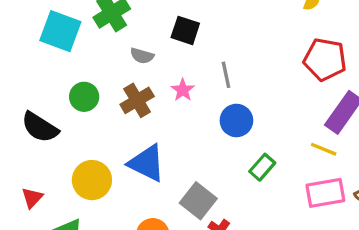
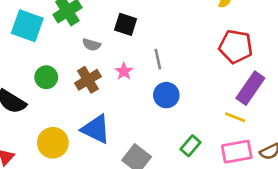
green rectangle: (262, 167) -> (190, 146), moved

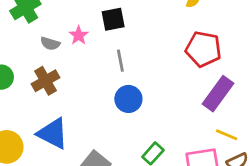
black square: (126, 24) -> (113, 19), moved, turned -30
pink star: (124, 71) -> (79, 35), moved
yellow line: (235, 117) -> (227, 135), moved

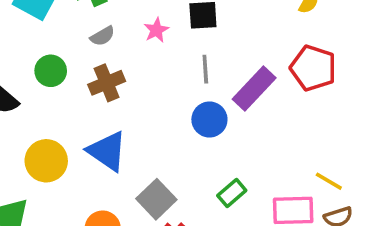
gray semicircle: (50, 43) -> (102, 36), moved, turned -54
purple rectangle: (218, 94) -> (254, 88), moved

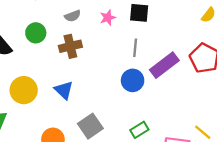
blue triangle: (107, 151) -> (64, 90), size x0.7

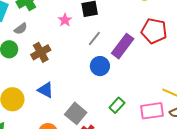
gray semicircle: (73, 16) -> (21, 29), moved
gray line: (135, 48) -> (94, 38), turned 49

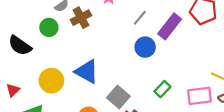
brown cross: (41, 52) -> (81, 18), moved
blue triangle: (46, 90) -> (87, 72), size x1.4

